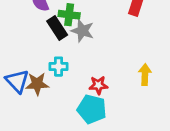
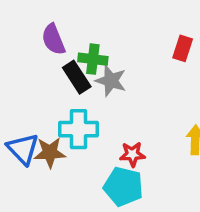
cyan cross: (58, 67) -> (79, 129), size x1.5

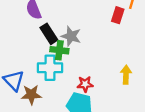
green cross: (93, 59) -> (59, 50), moved
brown star: (50, 152) -> (31, 95), moved

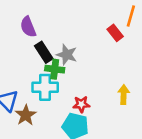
red rectangle: (118, 15) -> (115, 33), turned -56
brown star: (31, 95) -> (26, 115), turned -30

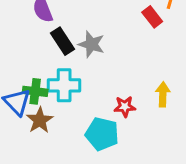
green cross: (55, 69) -> (35, 91), moved
red star: (81, 104) -> (125, 107), moved

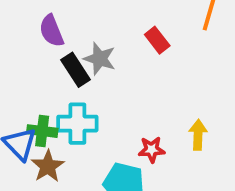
red rectangle: (152, 17) -> (157, 40), moved
gray star: (91, 44) -> (100, 59), moved

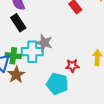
gray star: (100, 59) -> (44, 43), moved
black rectangle: (76, 70) -> (18, 23), moved

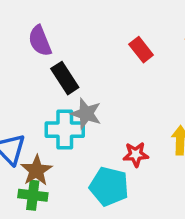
black rectangle: (18, 23) -> (65, 78), moved
green cross: (13, 56) -> (33, 195), moved

